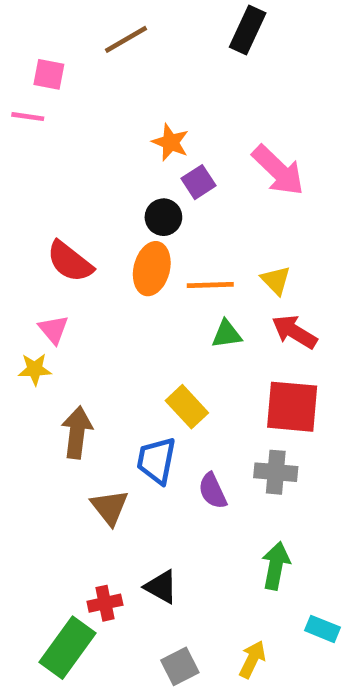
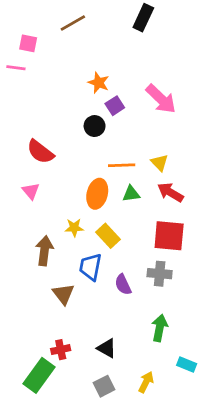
orange ellipse: (152, 269) -> (97, 194), moved
yellow star: (35, 369) -> (74, 228), moved
black triangle: (161, 587) -> (107, 348), moved

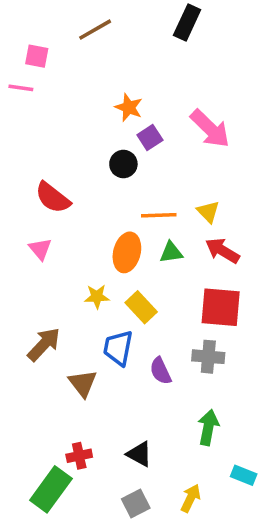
brown arrow: (44, 251) -> (44, 344), moved, turned 36

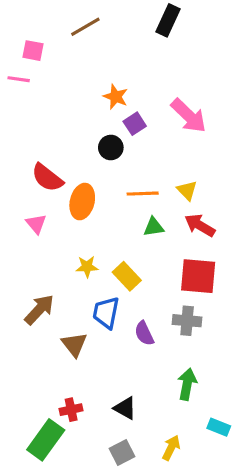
orange ellipse: (127, 252) -> (82, 202), moved

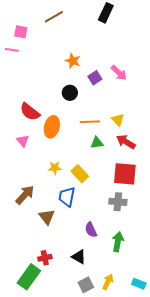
pink arrow: (189, 116) -> (119, 73), size x0.7
purple square: (135, 124) -> (95, 78), moved
purple semicircle: (144, 333) -> (91, 230), moved
cyan rectangle: (219, 427) -> (139, 284), moved
gray square: (122, 453) -> (86, 285), moved

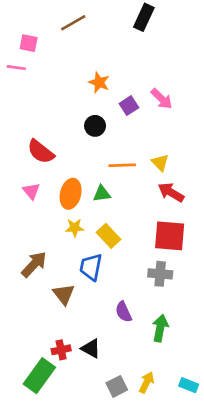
orange ellipse: (52, 127) -> (71, 194), moved
green triangle: (97, 143) -> (102, 194), moved
black triangle: (79, 257) -> (91, 348), moved

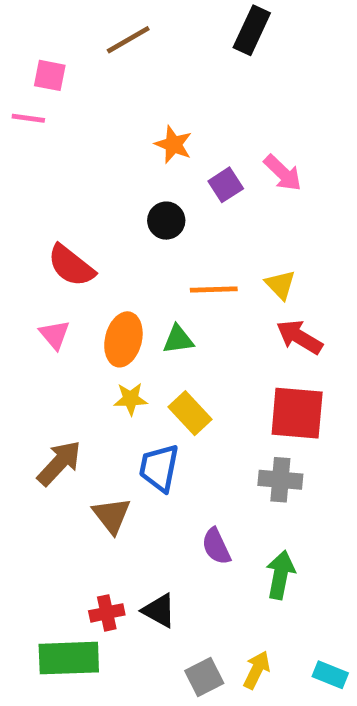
green rectangle: (39, 376) -> (69, 658), turned 52

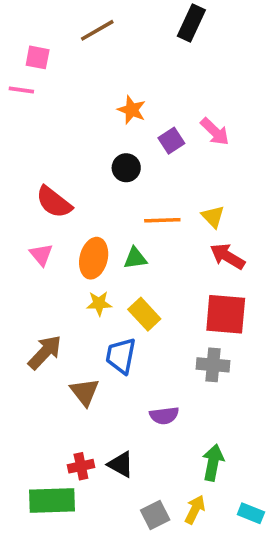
purple semicircle: (216, 546) -> (164, 416), turned -72
green arrow: (280, 575) -> (213, 463), moved

